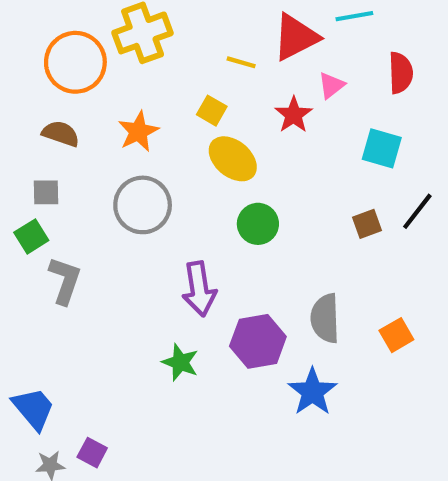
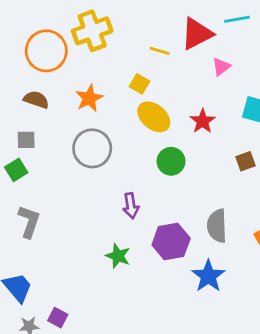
red star: (294, 115) -> (203, 121), moved
gray L-shape: (65, 281) -> (29, 222), moved
purple arrow: (199, 289) -> (131, 206), size x0.7

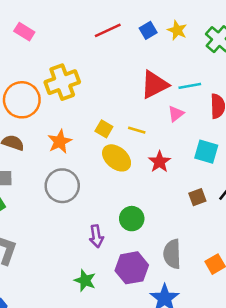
cyan line: (237, 19) -> (190, 86), moved
yellow line: (160, 51) -> (137, 130), moved
green circle: (171, 161) -> (132, 219), moved

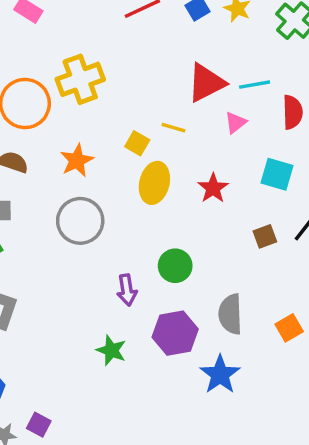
yellow line: (137, 130) -> (173, 128), moved
yellow ellipse: (117, 158) -> (154, 183), turned 64

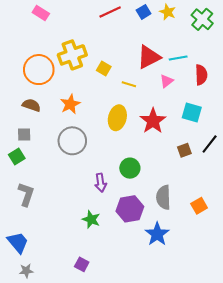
yellow square: (137, 143) -> (104, 69), moved
red star: (213, 188) -> (153, 121), size x1.4
purple square: (39, 425) -> (82, 264), moved

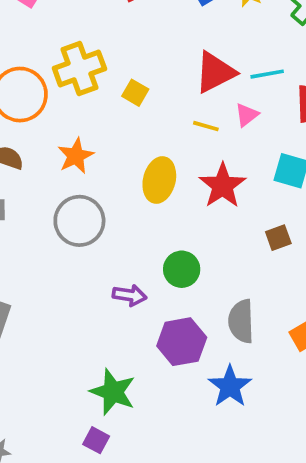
yellow line: (129, 84) -> (206, 126), moved
purple arrow: (101, 183) -> (130, 295), turned -72
green star: (91, 219) -> (113, 392), moved, size x1.4

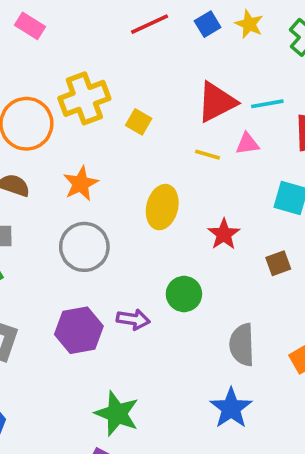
pink triangle: (247, 115) -> (247, 144), turned 30
red star: (223, 186) -> (224, 234), moved, size x0.7
purple hexagon: (182, 342) -> (79, 330), moved

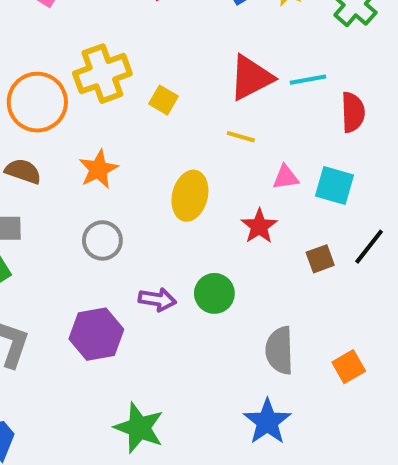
pink triangle: (247, 144) -> (286, 177), moved
gray circle: (84, 247) -> (102, 240), size x0.7
purple arrow: (133, 319) -> (157, 300), moved

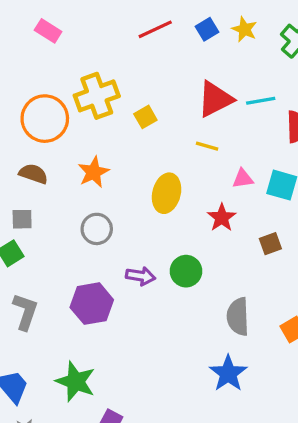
yellow square: (163, 100) -> (145, 117), turned 30
green star: (139, 428) -> (76, 382), moved

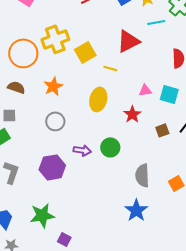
cyan line: (261, 101) -> (156, 22), moved
yellow square: (145, 117) -> (85, 52), size x1.5
yellow line: (207, 146) -> (110, 68), moved
green star: (76, 382) -> (42, 215), turned -30

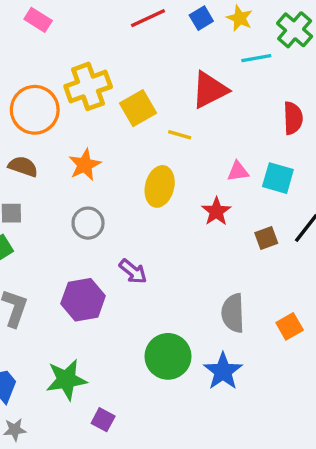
green circle: (110, 147) -> (168, 356), moved, size x1.4
purple arrow: (82, 150) -> (133, 271), turned 30

